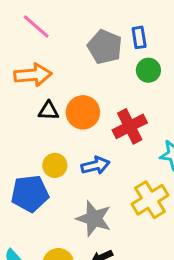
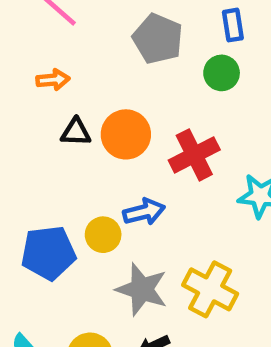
blue rectangle: (139, 37) -> (233, 25), moved
orange arrow: (33, 75) -> (53, 80), size x0.6
yellow circle: (55, 165) -> (103, 235), moved
yellow cross: (150, 200) -> (210, 289), moved, turned -30

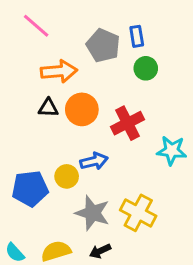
blue rectangle: (233, 25) -> (137, 36), moved
orange arrow: (53, 80) -> (59, 71), moved, size x1.6

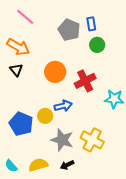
orange arrow: (59, 71) -> (18, 47), moved, turned 35
black triangle: (48, 108) -> (16, 70), moved, turned 48
blue pentagon: (30, 189) -> (21, 124), turned 30

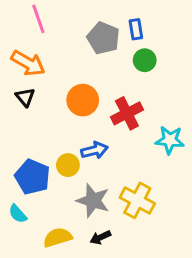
pink line: (25, 17) -> (38, 19), turned 30
cyan semicircle: (11, 166) -> (18, 214), moved

